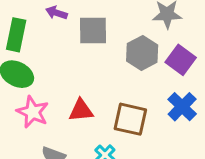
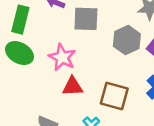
pink star: (33, 112) -> (62, 57), moved

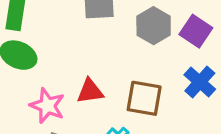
pink star: (62, 57) -> (47, 106), moved

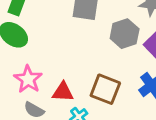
red triangle: (90, 91) -> (63, 92), moved

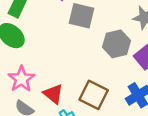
red triangle: (63, 92) -> (53, 94), turned 30

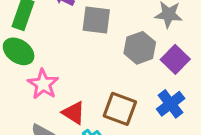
pink star: (21, 79) -> (43, 84), moved

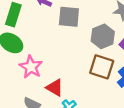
brown square: (120, 109) -> (102, 67), moved

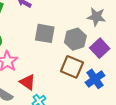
gray square: (69, 17) -> (45, 33), moved

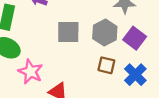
brown square: (72, 67) -> (106, 65), size x0.7

